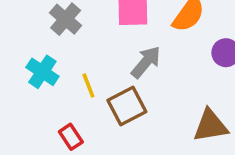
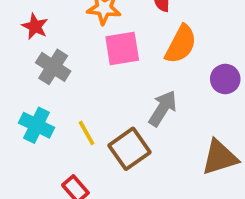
gray arrow: (146, 62) -> (163, 108), moved

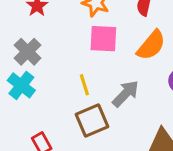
gray cross: (53, 67) -> (28, 52), moved
yellow line: (87, 133) -> (84, 85), moved

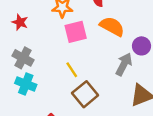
orange semicircle: (151, 45) -> (112, 26), turned -85
gray arrow: (126, 94) -> (124, 64), moved

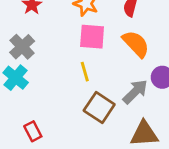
yellow line: (72, 70) -> (85, 72), moved
brown square: (85, 94) -> (99, 107), moved, turned -35

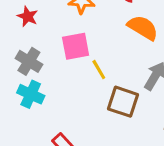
pink square: (92, 37) -> (76, 46), moved

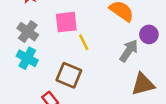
brown square: (123, 102) -> (69, 75), moved

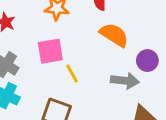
gray arrow: (129, 51) -> (125, 81), turned 65

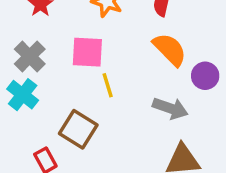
purple circle: (147, 61) -> (205, 76), moved

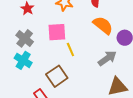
gray arrow: (170, 108) -> (107, 58), turned -48
brown square: (78, 129) -> (57, 76), turned 30

